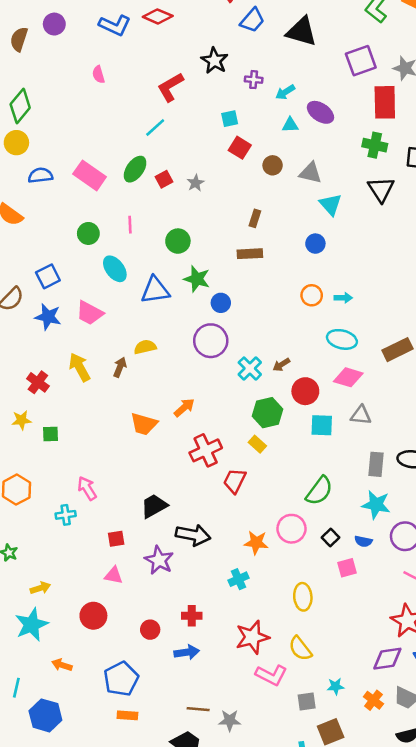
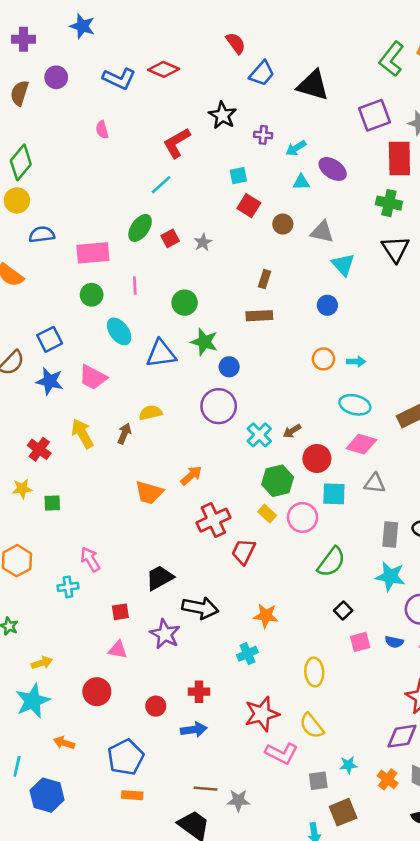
pink rectangle: (90, 175) -> (93, 253), moved, turned -40
pink circle: (291, 529) -> (302, 517), moved
blue semicircle: (363, 541) -> (394, 642), moved

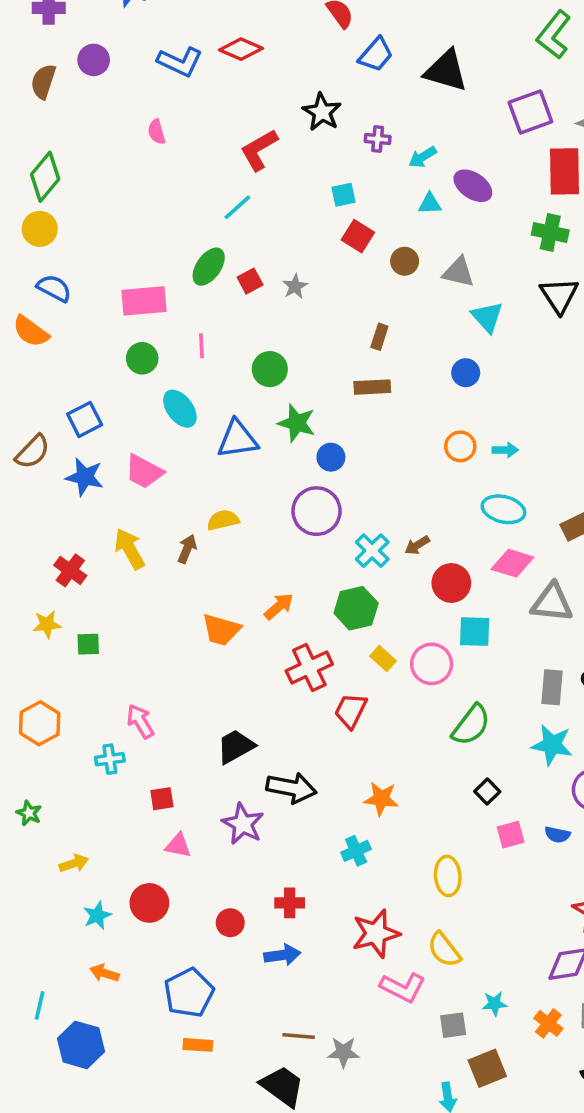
blue semicircle: (42, 234) -> (54, 288), moved, turned 35
green hexagon: (278, 481) -> (356, 608), moved
gray triangle: (375, 483) -> (552, 603), moved, size x1.4
red square: (120, 612) -> (162, 799), moved
cyan star: (33, 701) -> (97, 916), moved, size x0.6

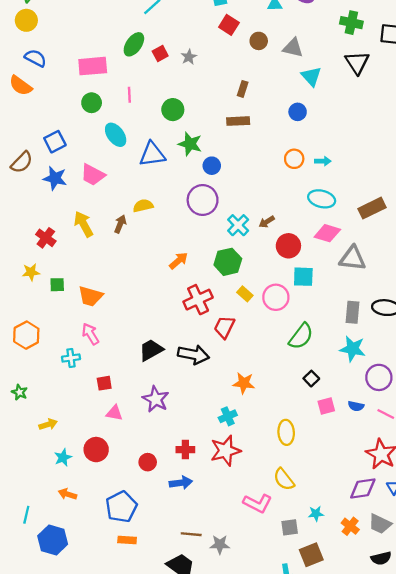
orange trapezoid: (221, 630) -> (90, 296), moved
black arrow: (291, 788) -> (193, 355), moved
red star: (376, 934) -> (225, 451), moved

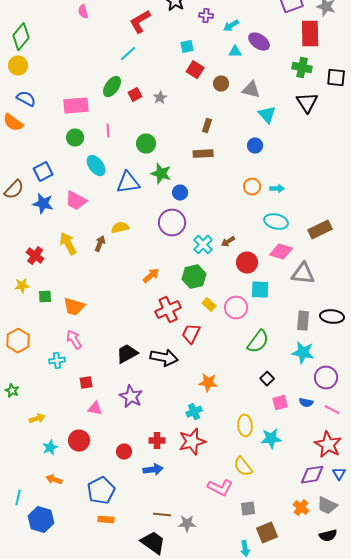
cyan star: (316, 514) -> (271, 439), moved, size x1.5

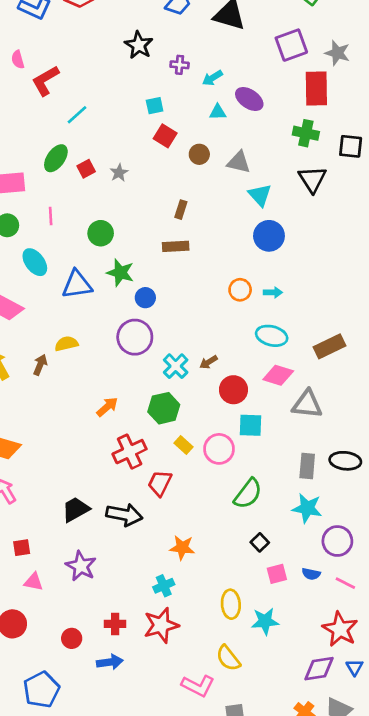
red L-shape: (140, 22) -> (45, 81), moved
blue circle: (255, 146) -> (269, 236), moved, size x1.5

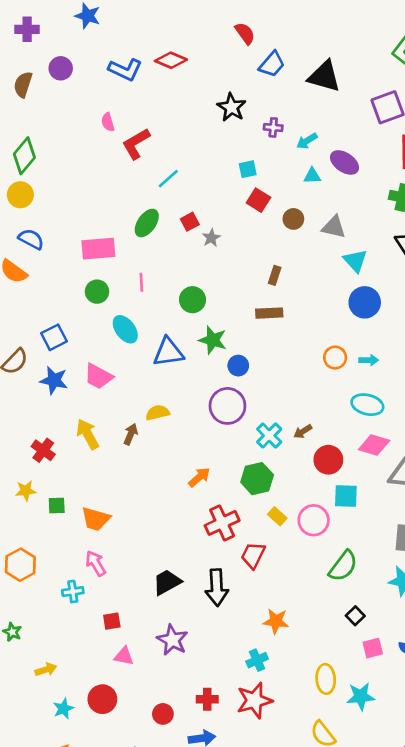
red square: (86, 169) -> (190, 222), moved
black arrow: (124, 515) -> (217, 588), turned 76

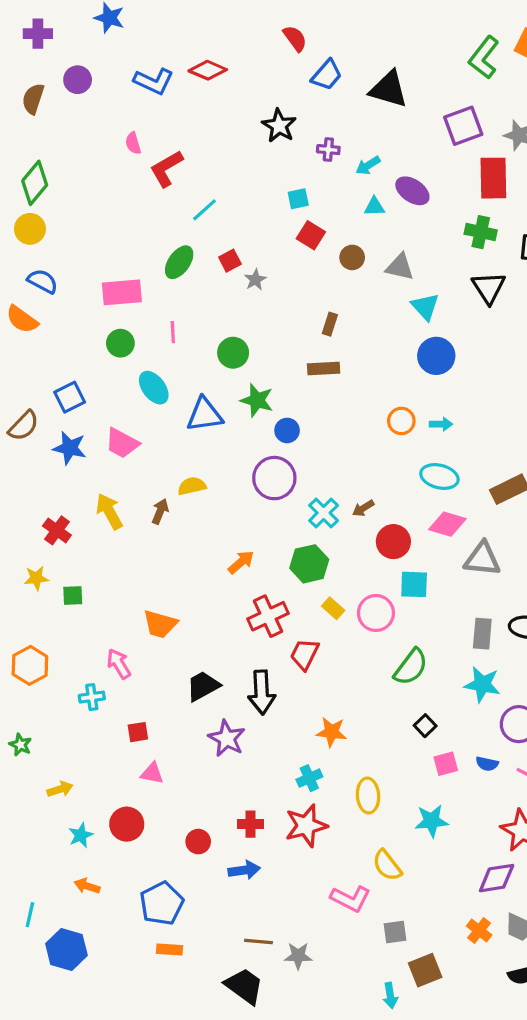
orange trapezoid: (96, 519) -> (160, 624), moved
purple star: (172, 640) -> (227, 738), moved
yellow ellipse: (326, 679) -> (368, 796), moved

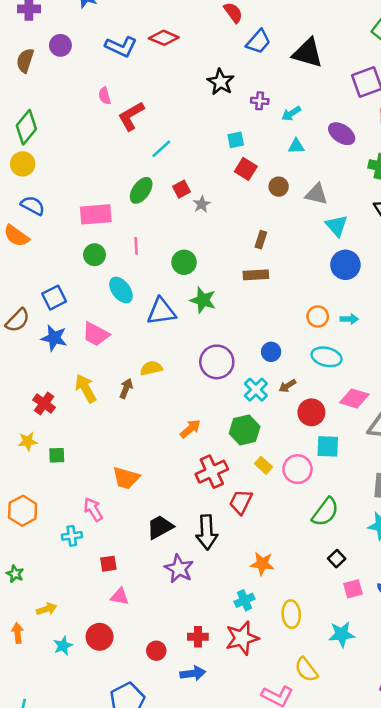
purple ellipse: (412, 191) -> (342, 134), moved
blue circle: (287, 430) -> (271, 352), moved
cyan ellipse: (439, 476) -> (327, 357), moved
orange arrow: (87, 886) -> (18, 633), moved, turned 66

